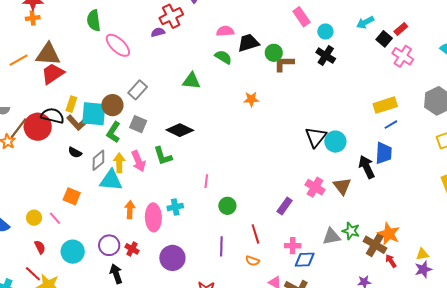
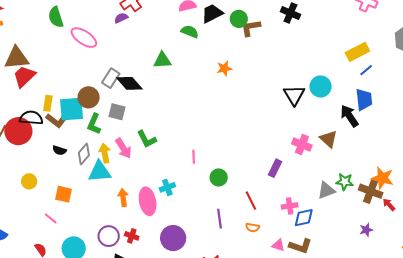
black diamond: (180, 130) -> (129, 83), moved, turned 32
cyan circle: (335, 142) -> (321, 86), moved
yellow circle: (34, 218) -> (29, 181), moved

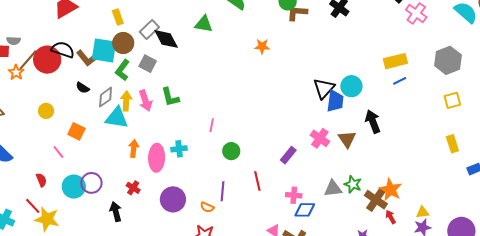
blue trapezoid: (364, 99) -> (335, 101), moved
yellow rectangle: (48, 103) -> (118, 17), moved, turned -42
orange semicircle: (252, 228) -> (207, 207), moved
purple circle: (109, 236) -> (91, 183), moved

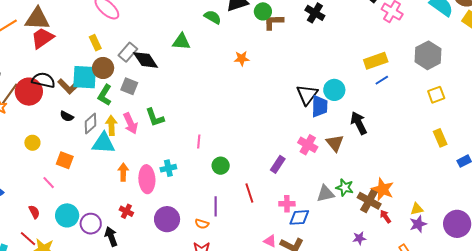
purple circle: (91, 183) -> (91, 224), moved

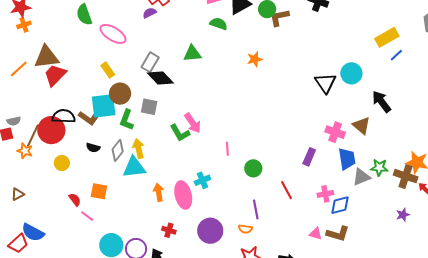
gray rectangle: (128, 52) -> (150, 62), moved
blue trapezoid: (320, 106) -> (347, 159), moved
pink arrow: (130, 123) -> (193, 123), moved
yellow circle: (32, 143) -> (62, 163), moved
red semicircle: (34, 212) -> (75, 200), moved

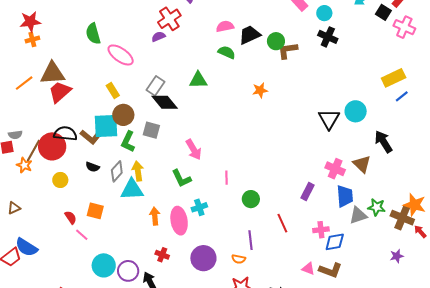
green L-shape: (180, 133) -> (181, 178), moved

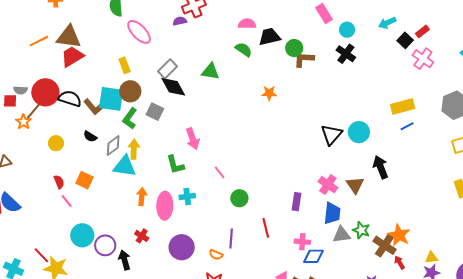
red circle: (52, 146) -> (45, 92), moved
pink line: (226, 178) -> (220, 172), turned -48
purple rectangle: (307, 191) -> (296, 202), turned -30

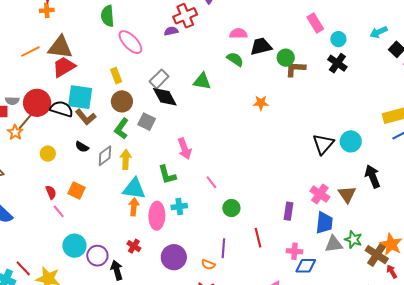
cyan square: (111, 99) -> (80, 97), moved
cyan triangle: (125, 166) -> (134, 189), moved
red line: (41, 255) -> (23, 268), moved

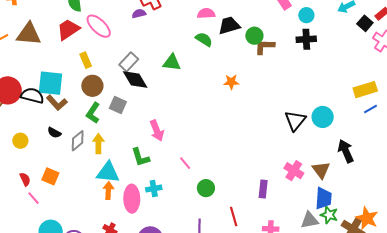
black cross: (337, 63) -> (306, 39), turned -36
red trapezoid: (64, 67) -> (68, 29), moved
blue trapezoid: (324, 223) -> (324, 198), moved

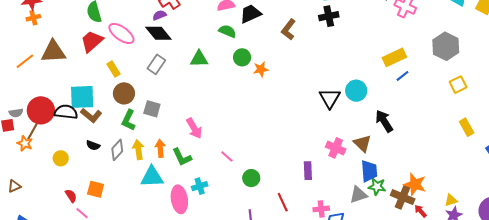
green circle: (254, 36) -> (242, 57), moved
brown L-shape: (265, 47) -> (288, 30), turned -45
black diamond: (135, 79) -> (158, 33), moved
orange arrow: (108, 191) -> (160, 148), moved

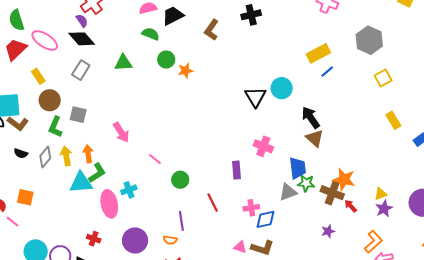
purple semicircle: (159, 15) -> (82, 21), turned 80
brown triangle: (362, 143) -> (315, 138), moved
green L-shape: (182, 157) -> (97, 173), moved, turned -95

